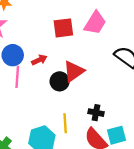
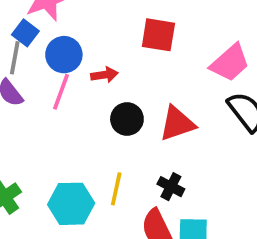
pink trapezoid: (95, 23) -> (230, 63), moved
red triangle: (74, 71) -> (177, 124), moved

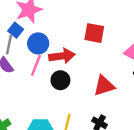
red arrow: (104, 75) -> (62, 56), size x1.6
black circle: (127, 119) -> (60, 80), moved

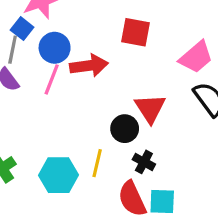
black circle: (60, 80) -> (125, 129), moved
red triangle: (104, 86) -> (150, 108), turned -45

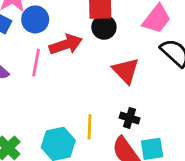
blue circle: (55, 48) -> (35, 19), moved
black circle: (125, 129) -> (104, 27), moved

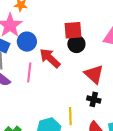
red arrow: (66, 44) -> (50, 58), turned -115
black cross: (130, 118) -> (94, 99), moved

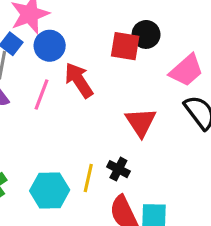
black circle: (76, 44) -> (146, 34), moved
black cross: (94, 99) -> (118, 169), moved

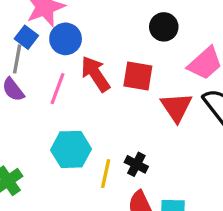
red square: (125, 46) -> (138, 76), moved
red triangle: (141, 122) -> (176, 107), moved
cyan hexagon: (50, 190) -> (71, 149), moved

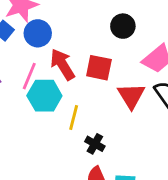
cyan hexagon: (71, 149) -> (44, 96), moved
yellow line: (106, 174) -> (74, 118), moved

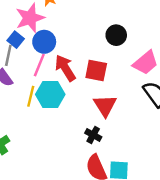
pink line: (29, 76) -> (39, 65), moved
red triangle: (131, 96) -> (105, 106), moved
yellow line: (74, 118) -> (31, 96), moved

